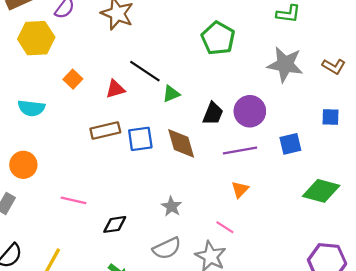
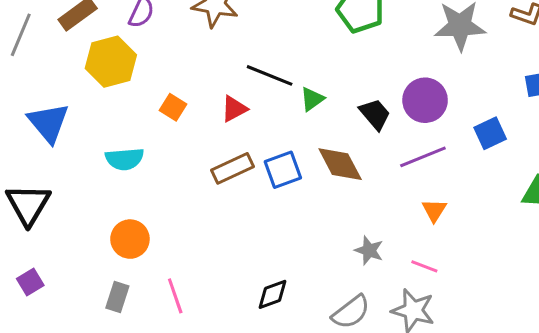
black trapezoid: (213, 114) -> (375, 114), turned -50
pink line: (73, 200) -> (175, 296), moved, turned 70
gray star: (171, 206) -> (369, 250), moved

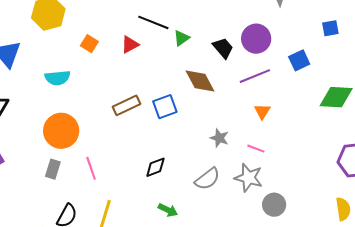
brown rectangle: (232, 168) -> (126, 105), moved
blue square: (283, 170) -> (165, 107), moved
orange circle: (130, 239) -> (61, 131), size x1.4

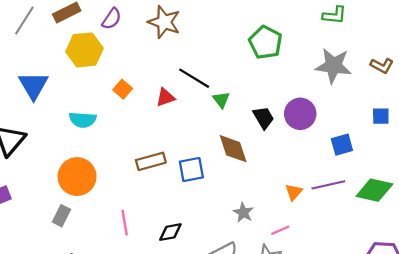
green triangle: (181, 38) -> (221, 100), turned -42
purple line: (255, 76) -> (328, 185), moved
pink line: (256, 149) -> (280, 230), turned -54
pink line: (91, 168) -> (125, 223), moved

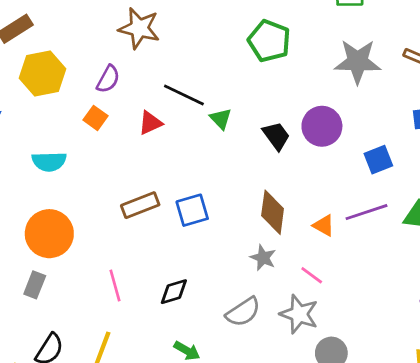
purple semicircle: (112, 19) -> (108, 79), moved
brown diamond: (233, 149) -> (273, 212), moved, turned 32
orange triangle: (294, 192) -> (324, 226), turned -36
pink line: (280, 230) -> (312, 275), turned 66

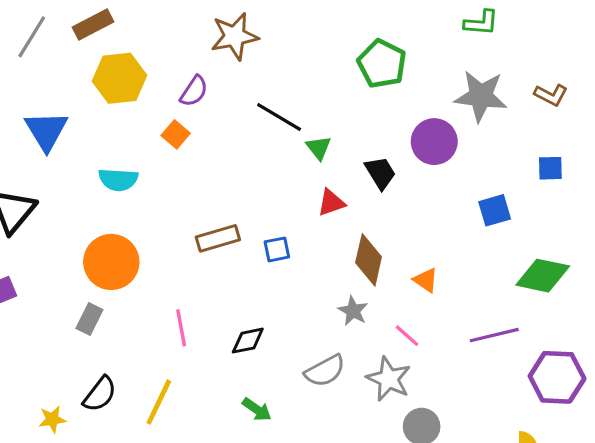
brown star: (139, 28) -> (234, 36), turned -30
red triangle: (150, 123) -> (331, 203), moved
purple circle: (322, 126) -> (434, 142), moved
blue square: (192, 210) -> (277, 249), size x0.7
purple line: (367, 212) -> (494, 335), moved

